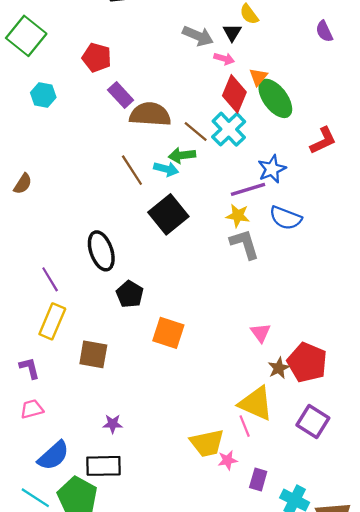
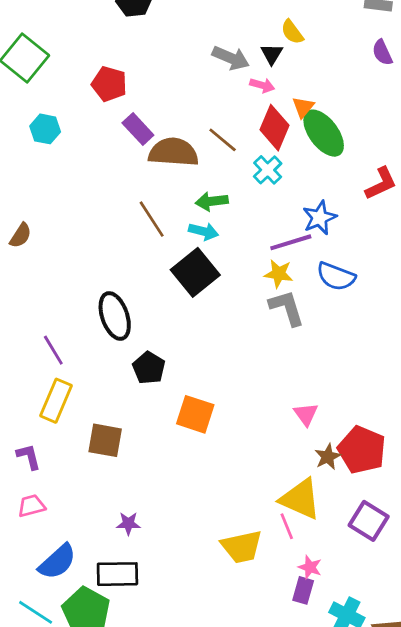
cyan cross: (229, 129) -> (268, 170), size x0.7
brown line: (196, 131) -> (223, 140), moved
cyan arrow: (166, 169) -> (203, 231), moved
pink star: (228, 460) -> (310, 567), moved, turned 30

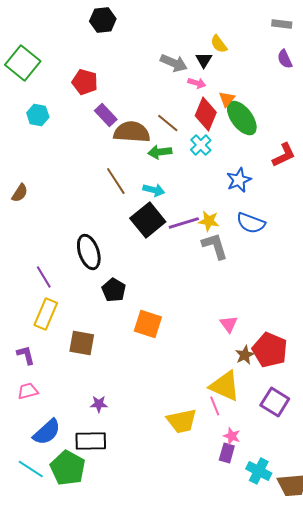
green arrow: (212, 201) -> (160, 152), moved
purple line: (291, 242) -> (184, 223), moved

